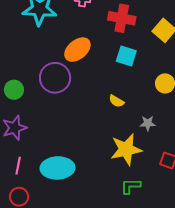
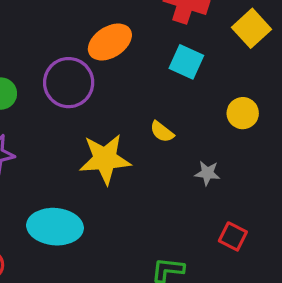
yellow star: (126, 149) -> (105, 159), moved

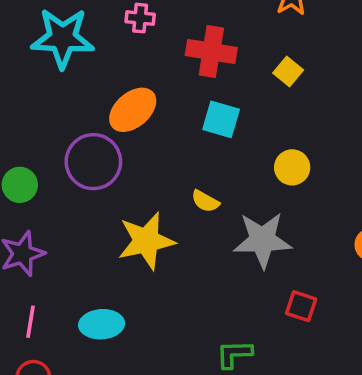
yellow square: (251, 28) -> (288, 72), size x0.7
gray star: (207, 173) -> (262, 240), size x2.0
cyan ellipse: (55, 227) -> (102, 324), size x0.7

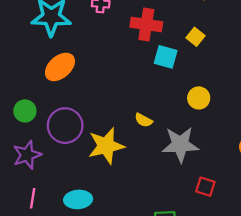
orange ellipse: (133, 110) -> (60, 67), moved
cyan square: (221, 119) -> (166, 57), moved
purple circle: (93, 162) -> (65, 126), moved

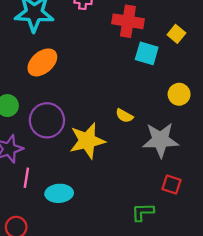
red square: (205, 187) -> (171, 185), moved
pink line: (33, 198) -> (26, 178), moved

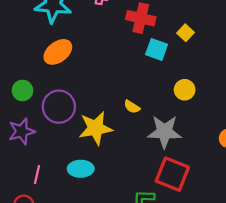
pink line: (26, 178) -> (37, 174), moved
red square: (171, 185) -> (172, 174), size x1.8
cyan ellipse: (59, 193) -> (81, 169), moved

